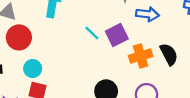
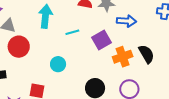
cyan line: (92, 33) -> (72, 32), moved, turned -56
cyan circle: (33, 69) -> (58, 64), moved

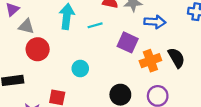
cyan line: (72, 32) -> (95, 25), moved
purple square: (102, 40) -> (128, 42), turned -36

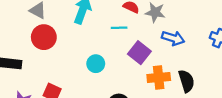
cyan line: (95, 25) -> (119, 28), moved
cyan circle: (80, 69) -> (96, 64), moved

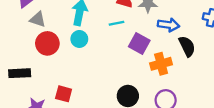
cyan circle: (96, 64) -> (79, 39), moved
black semicircle: (186, 81) -> (187, 46), moved

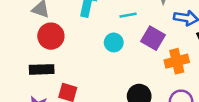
cyan circle: (79, 39) -> (114, 42), moved
black rectangle: (20, 73) -> (42, 69), moved

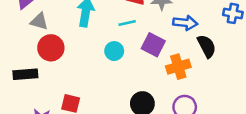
black rectangle: (42, 69) -> (25, 74), moved

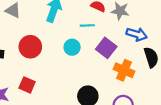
red circle: (51, 48) -> (30, 47), moved
orange cross: (178, 67) -> (124, 70), turned 30

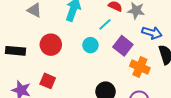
cyan line: (87, 25) -> (105, 24), turned -40

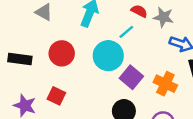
cyan circle: (90, 45) -> (108, 56), size x1.6
purple square: (123, 46) -> (131, 77), moved

